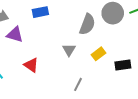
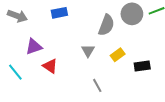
purple triangle: (15, 35) -> (34, 47), moved, turned -36
gray line: (78, 84) -> (97, 85), turned -56

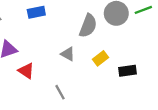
gray triangle: (88, 51) -> (68, 54), turned -32
gray line: (97, 85) -> (60, 92), moved

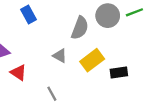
blue rectangle: (36, 12) -> (29, 15), turned 72
yellow rectangle: (101, 58) -> (92, 60), size x1.5

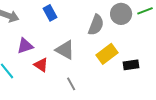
gray triangle: (60, 56) -> (65, 50), moved, size x1.5

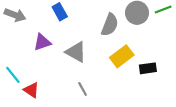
purple triangle: (25, 46) -> (42, 42), moved
red triangle: (41, 65) -> (31, 90), moved

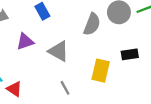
yellow rectangle: (122, 56) -> (101, 71), moved, turned -40
black rectangle: (148, 68) -> (130, 54), moved

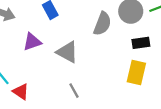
black rectangle: (130, 54) -> (141, 43), moved
yellow rectangle: (101, 71) -> (136, 72), moved

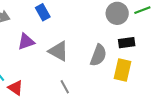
gray semicircle: (102, 24) -> (98, 55), moved

